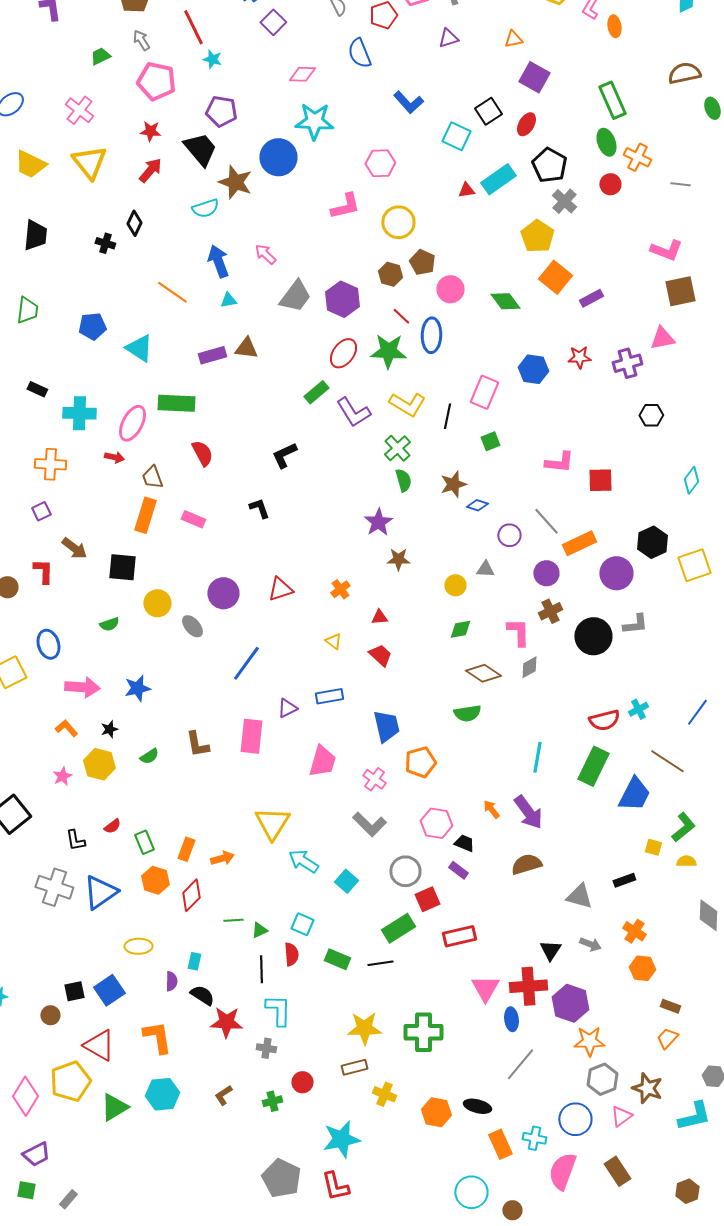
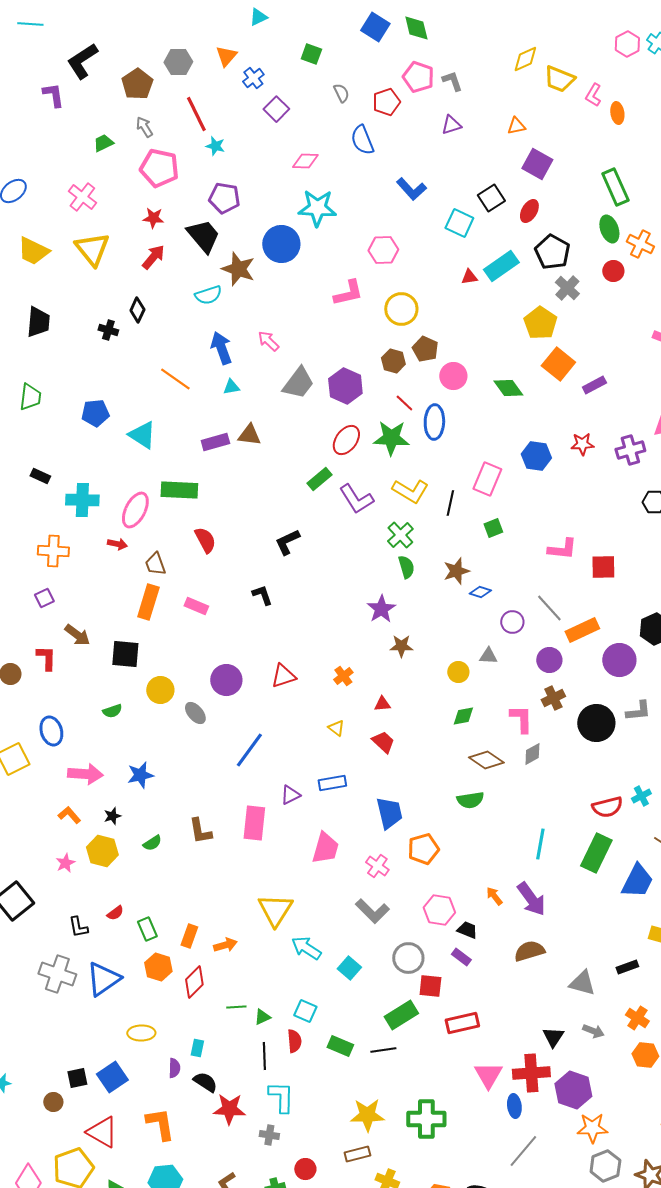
red square: (427, 899) -> (430, 986), turned 30

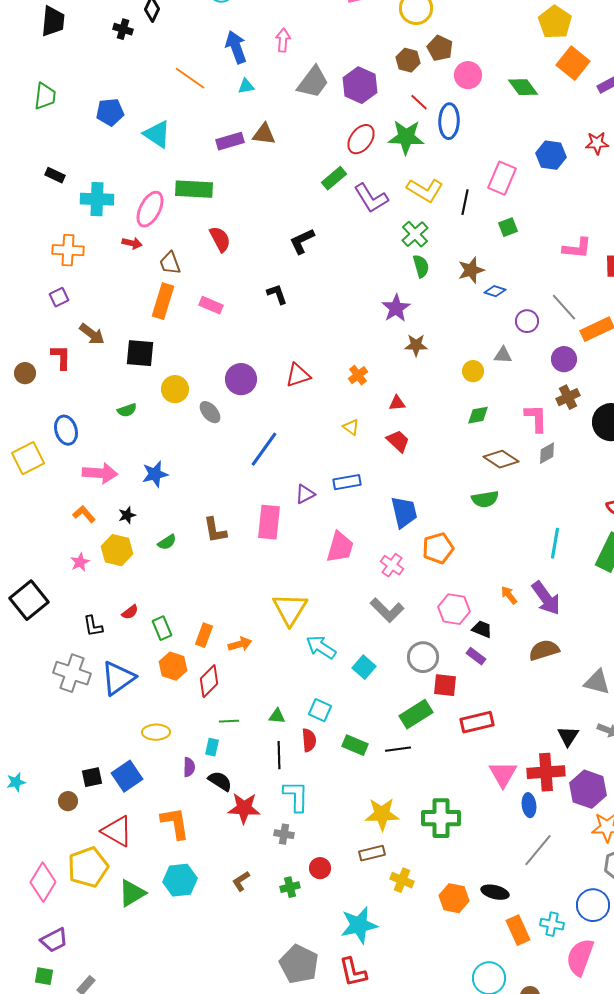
pink arrow: (268, 341) -> (283, 40), turned 50
green line: (236, 1007) -> (229, 721), moved
green triangle: (262, 1017) -> (277, 716), turned 30

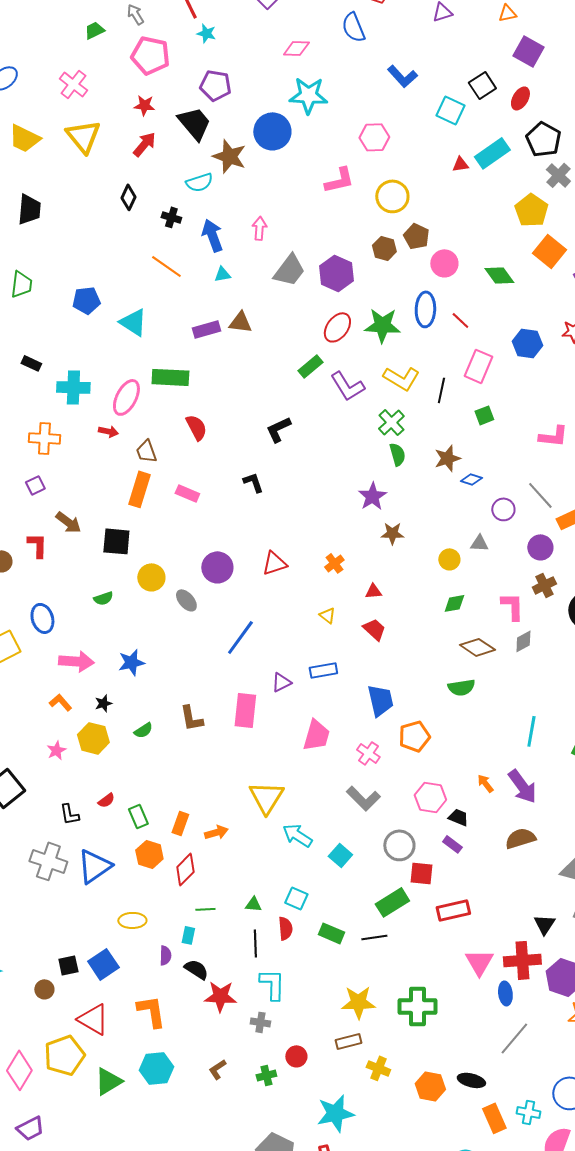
black cross: (123, 29) -> (171, 217), moved
red line: (419, 102) -> (460, 320), moved

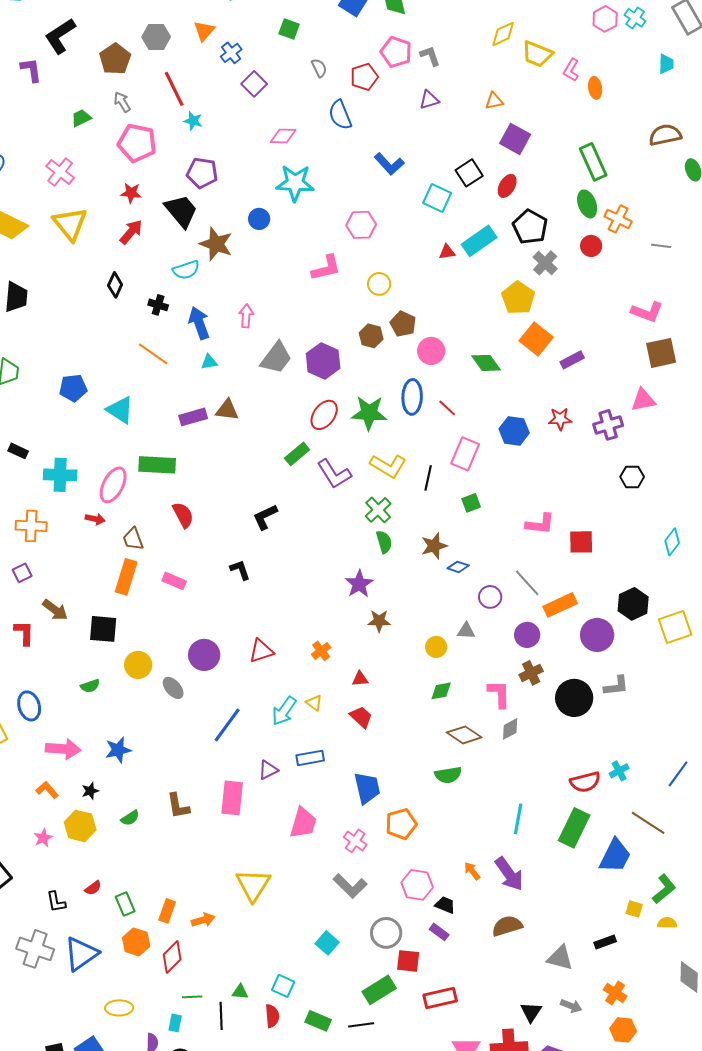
blue circle: (272, 131) -> (259, 219), size x0.6
yellow circle: (392, 196) -> (379, 284), size x0.7
cyan arrow: (297, 835) -> (284, 711), moved, turned -88
black line: (255, 943) -> (221, 1016), moved

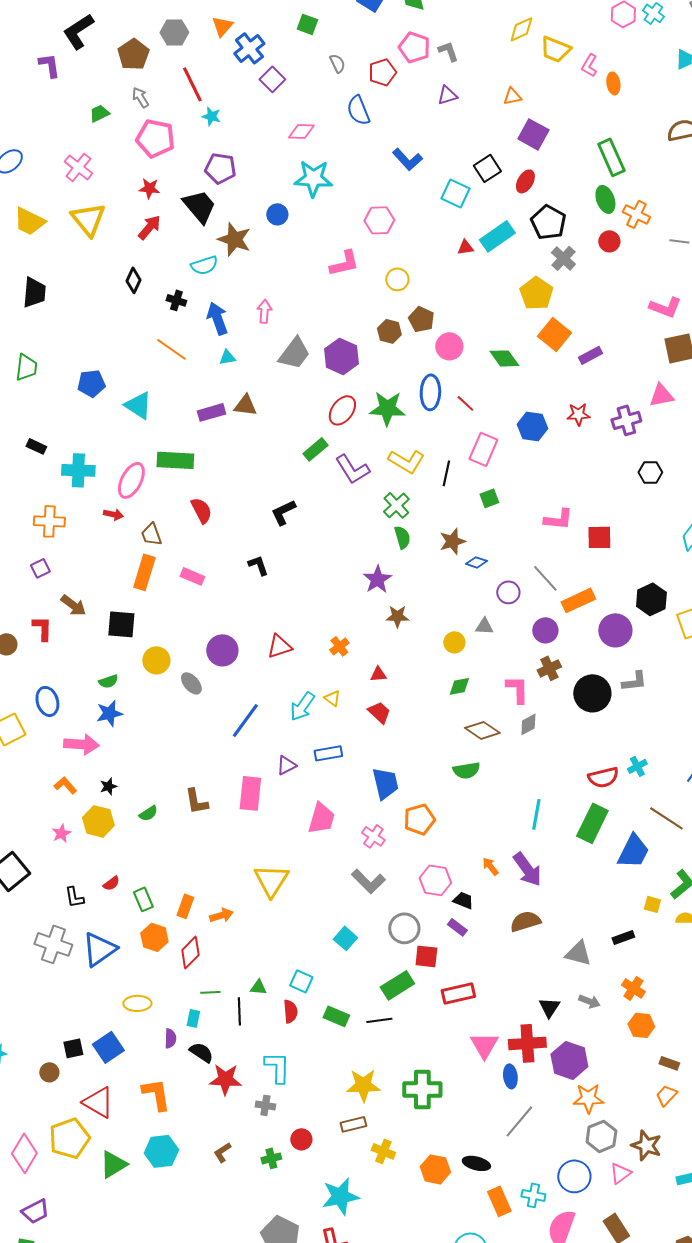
blue cross: (231, 53) -> (249, 48), size x1.4
blue star: (118, 750) -> (109, 713), moved

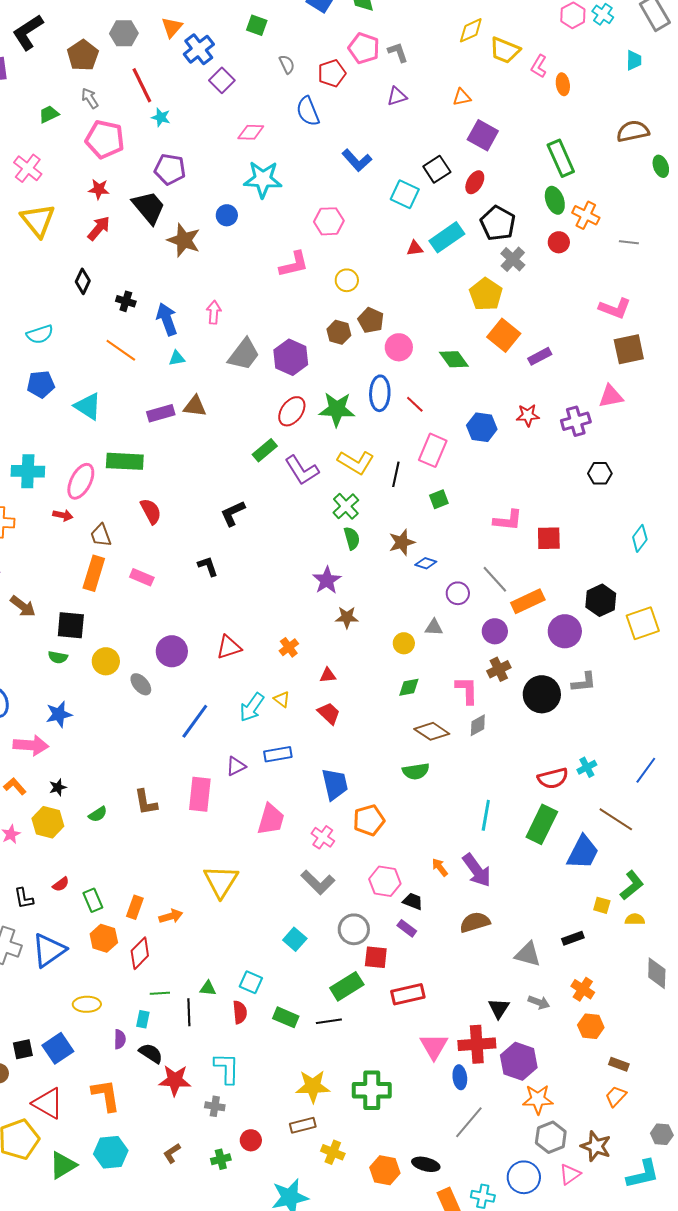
cyan semicircle: (204, 265) -> (40, 334), moved
green semicircle: (108, 681) -> (58, 657), moved, turned 30

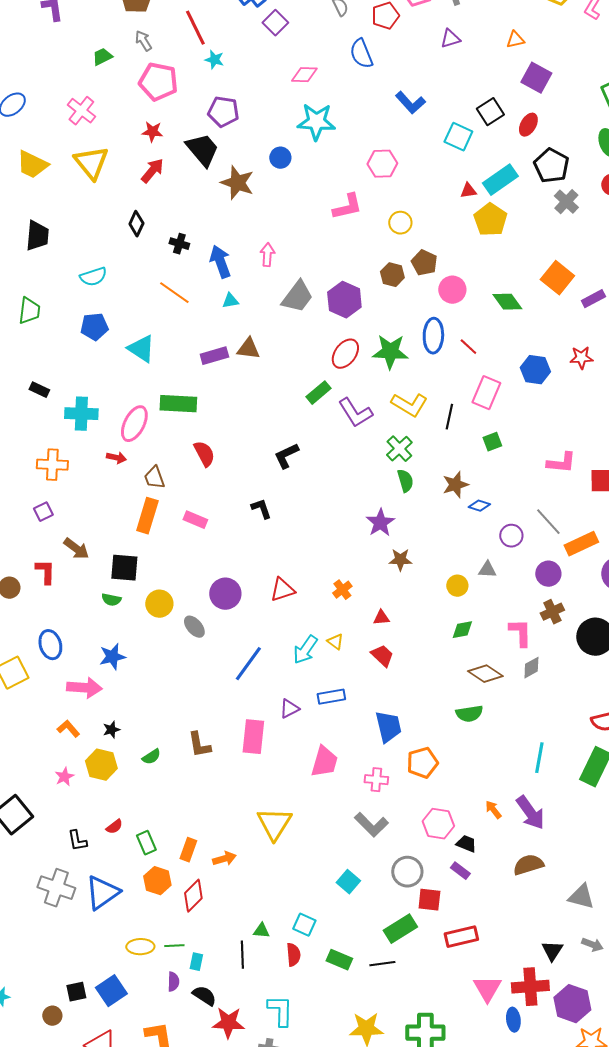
yellow pentagon: (486, 294) -> (490, 220), moved
pink cross: (323, 837) -> (376, 780), turned -30
green line: (160, 993) -> (174, 946), moved

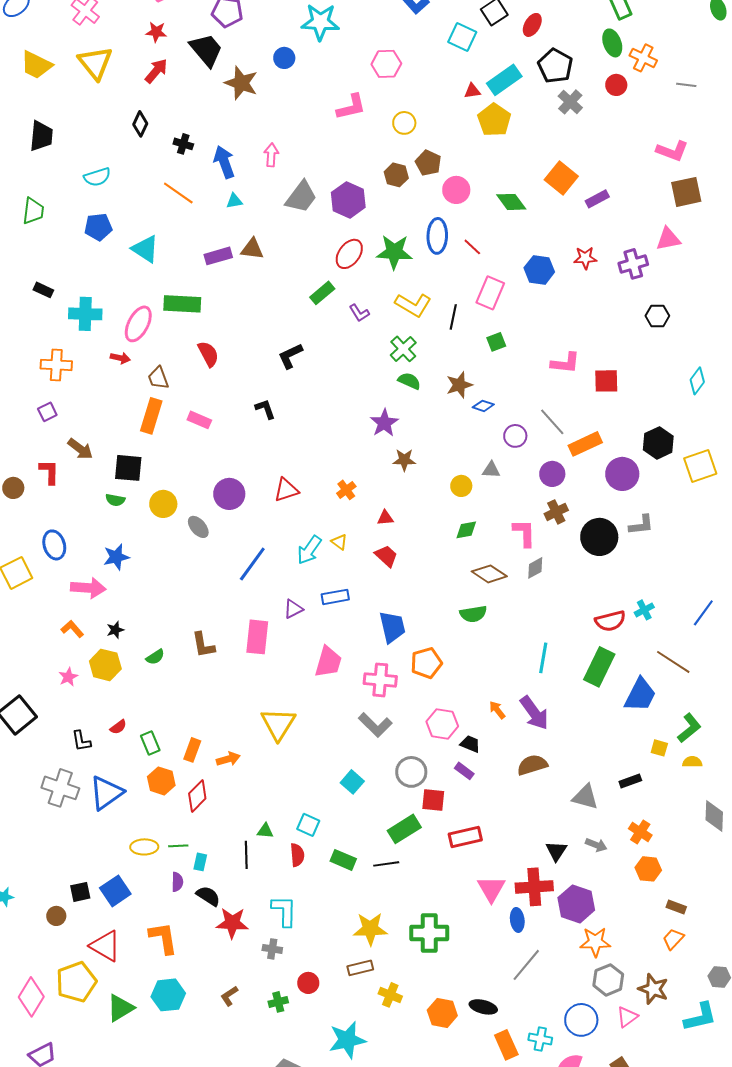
purple L-shape: (355, 413) -> (359, 313), size x0.6
green semicircle: (405, 481) -> (409, 381), turned -50
pink cross: (376, 780) -> (380, 680), size x1.4

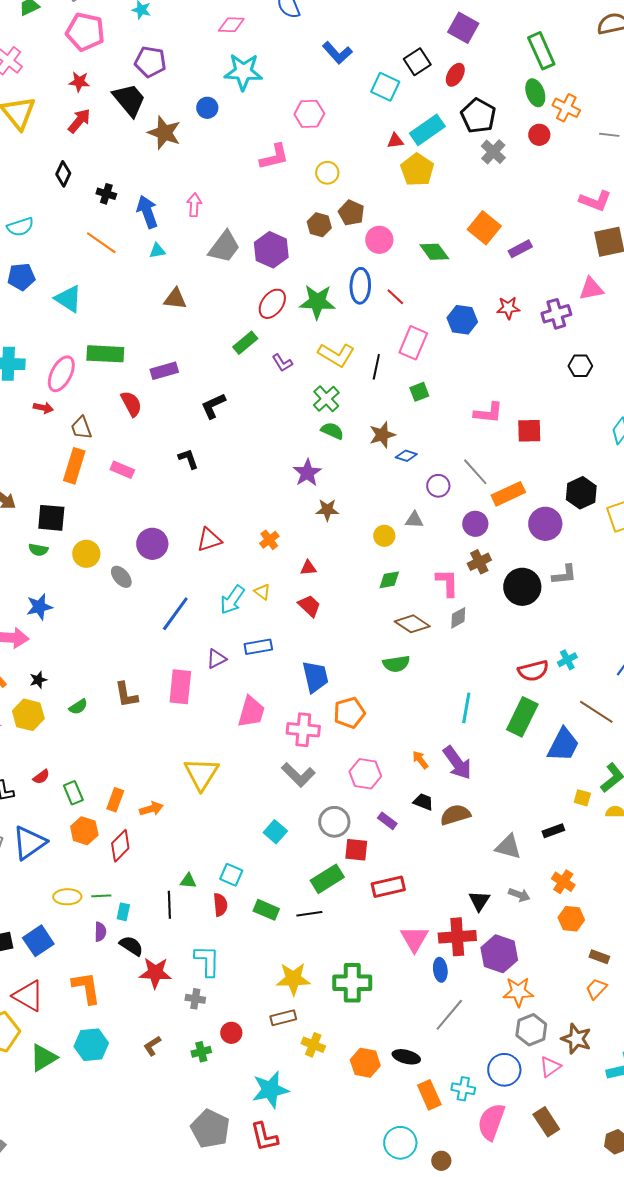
purple rectangle: (218, 256) -> (164, 371), moved
black trapezoid: (470, 744) -> (423, 802), moved

